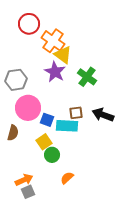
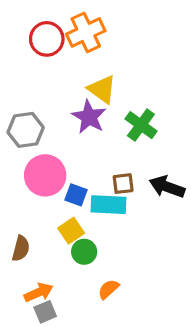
orange cross: (53, 41) -> (86, 32), moved, turned 30
brown semicircle: (13, 133) -> (21, 248), moved

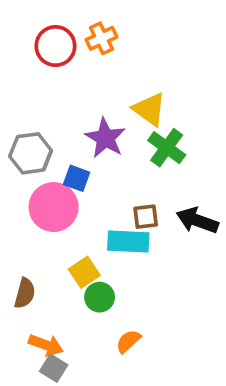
orange cross: (86, 32) -> (101, 38), size x0.7
yellow triangle: (102, 89) -> (149, 109), moved
blue square: (76, 195) -> (77, 178), moved
orange arrow: (39, 292) -> (46, 345), turned 44
gray square: (45, 312) -> (54, 368), turned -35

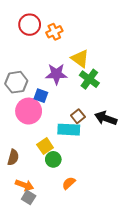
orange cross: (101, 38) -> (54, 32), moved
purple star: (105, 138) -> (56, 74), turned -30
brown square: (146, 217) -> (78, 116), turned -32

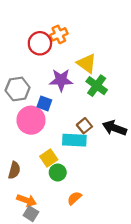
red circle: (30, 25) -> (40, 43), moved

